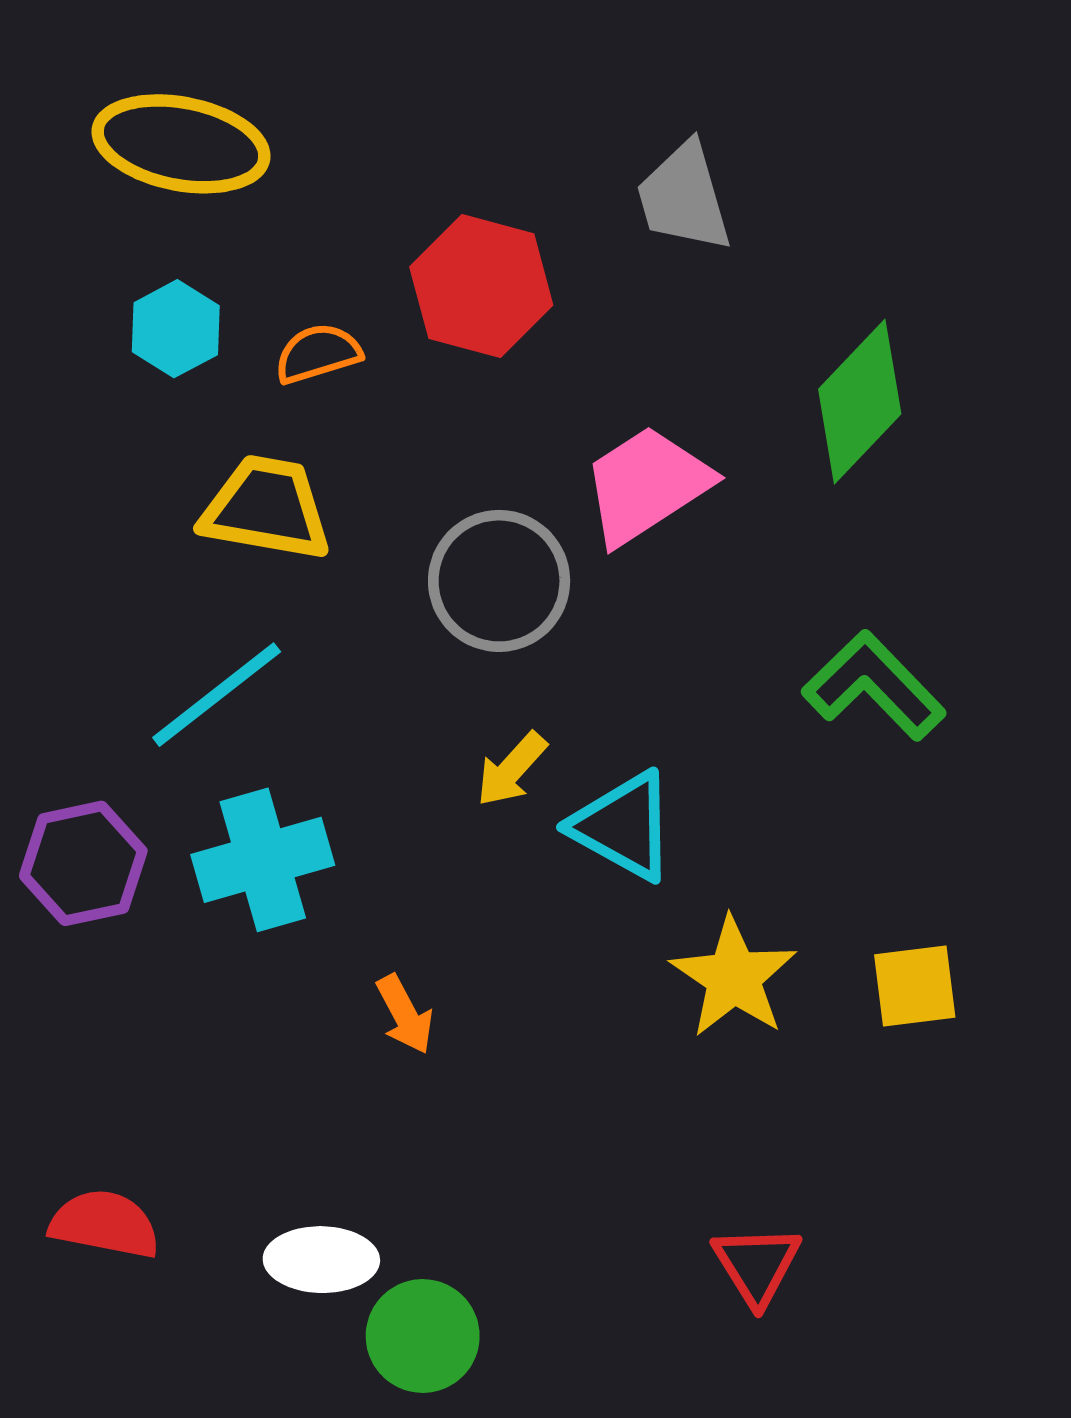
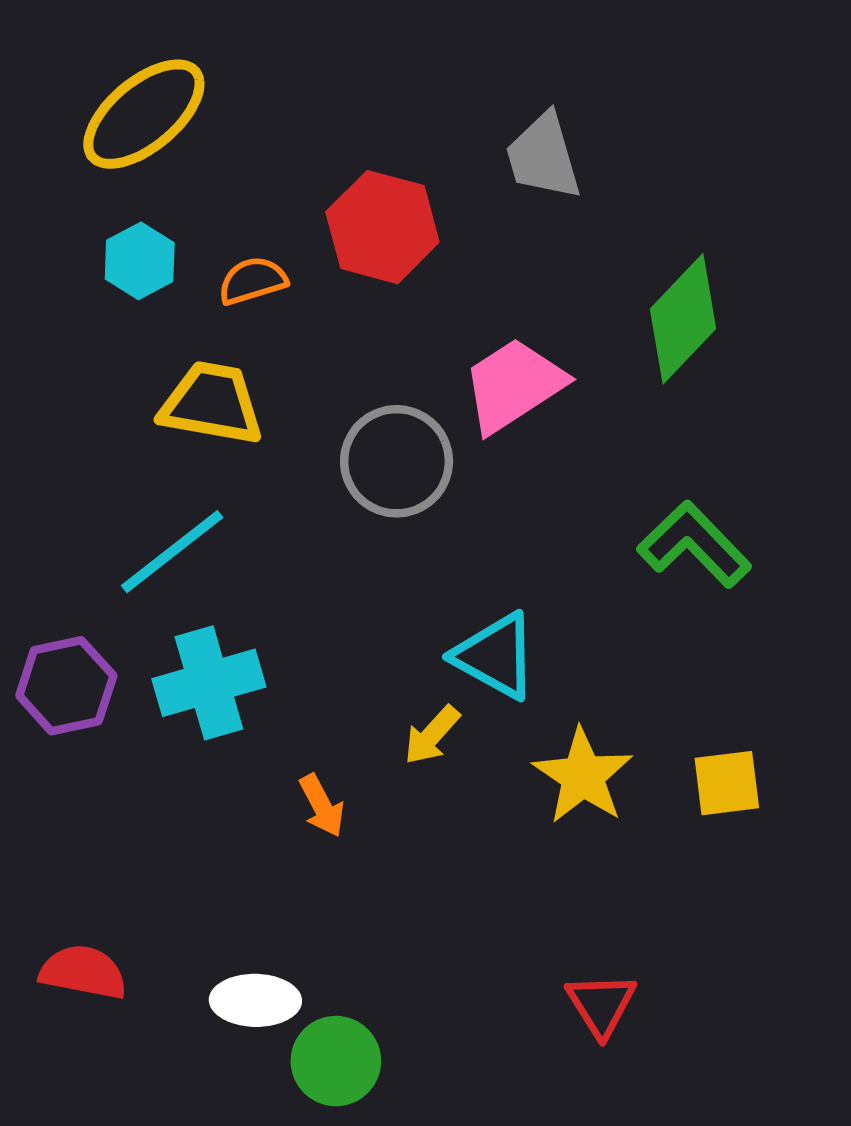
yellow ellipse: (181, 144) -> (144, 114), turned -51
yellow arrow: (511, 769) -> (432, 735), moved

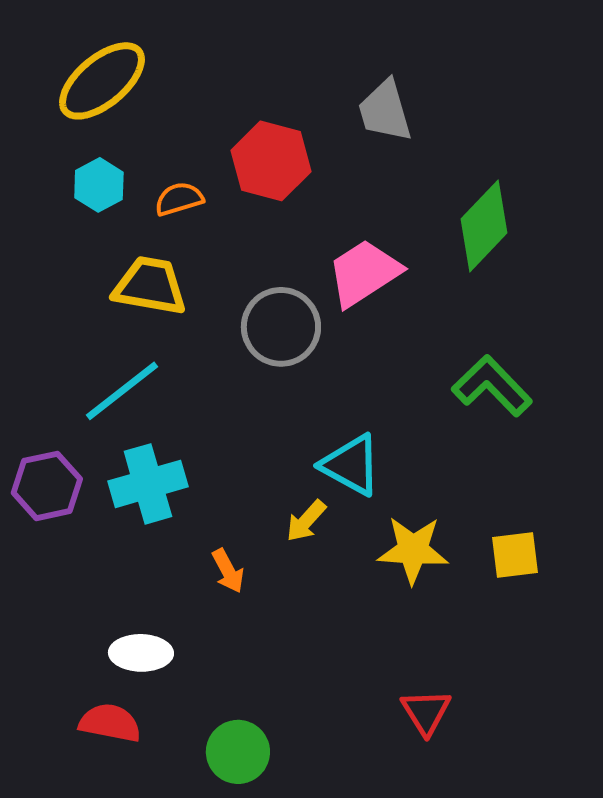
yellow star: (583, 776) -> (413, 550), turned -30
red semicircle: (83, 972) -> (110, 723), moved
white ellipse: (255, 1000) -> (141, 653), moved

